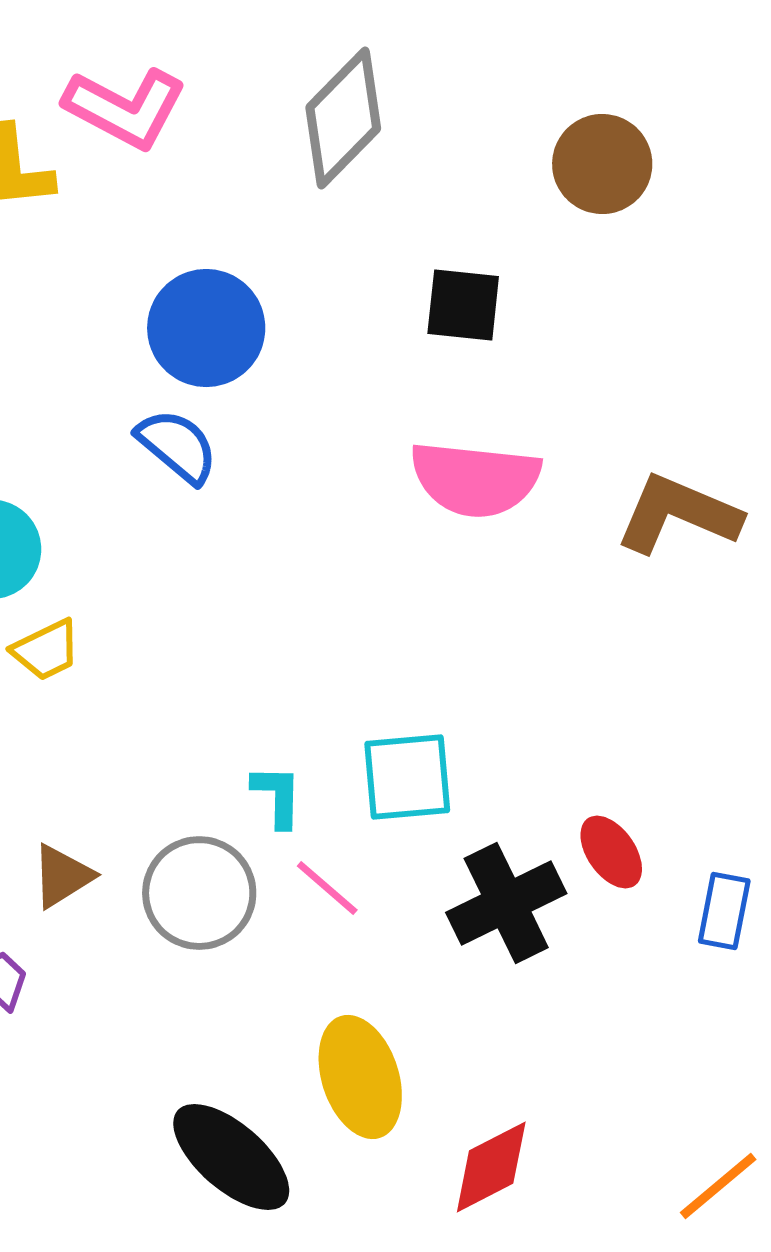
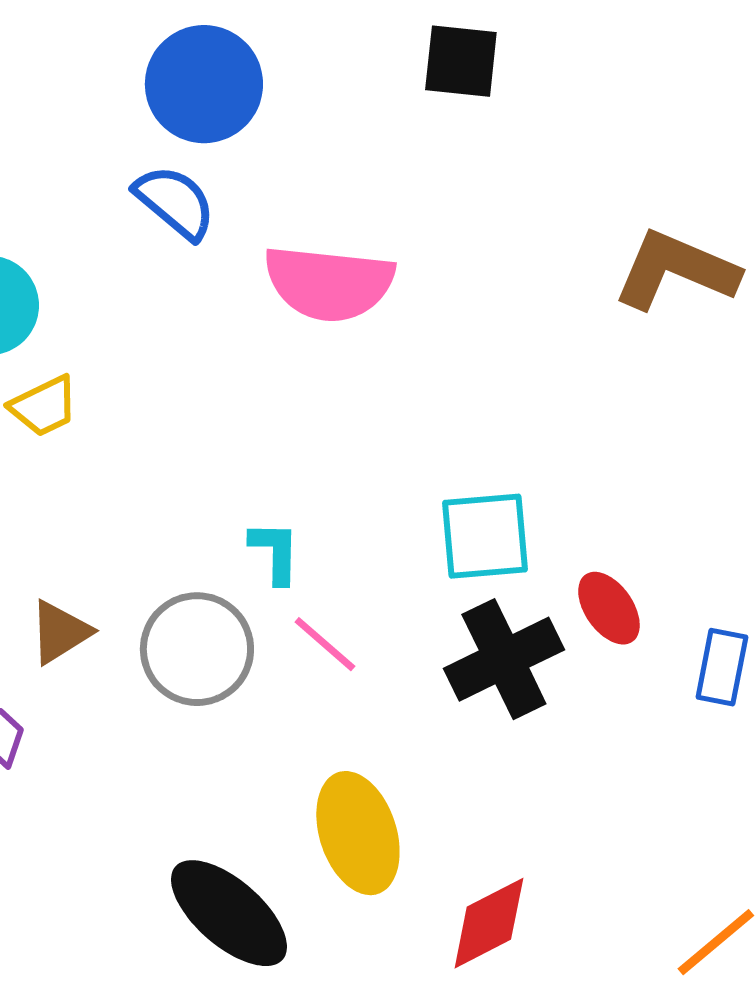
pink semicircle: (475, 479) -> (329, 283), moved
cyan square: (407, 777) -> (485, 536), moved

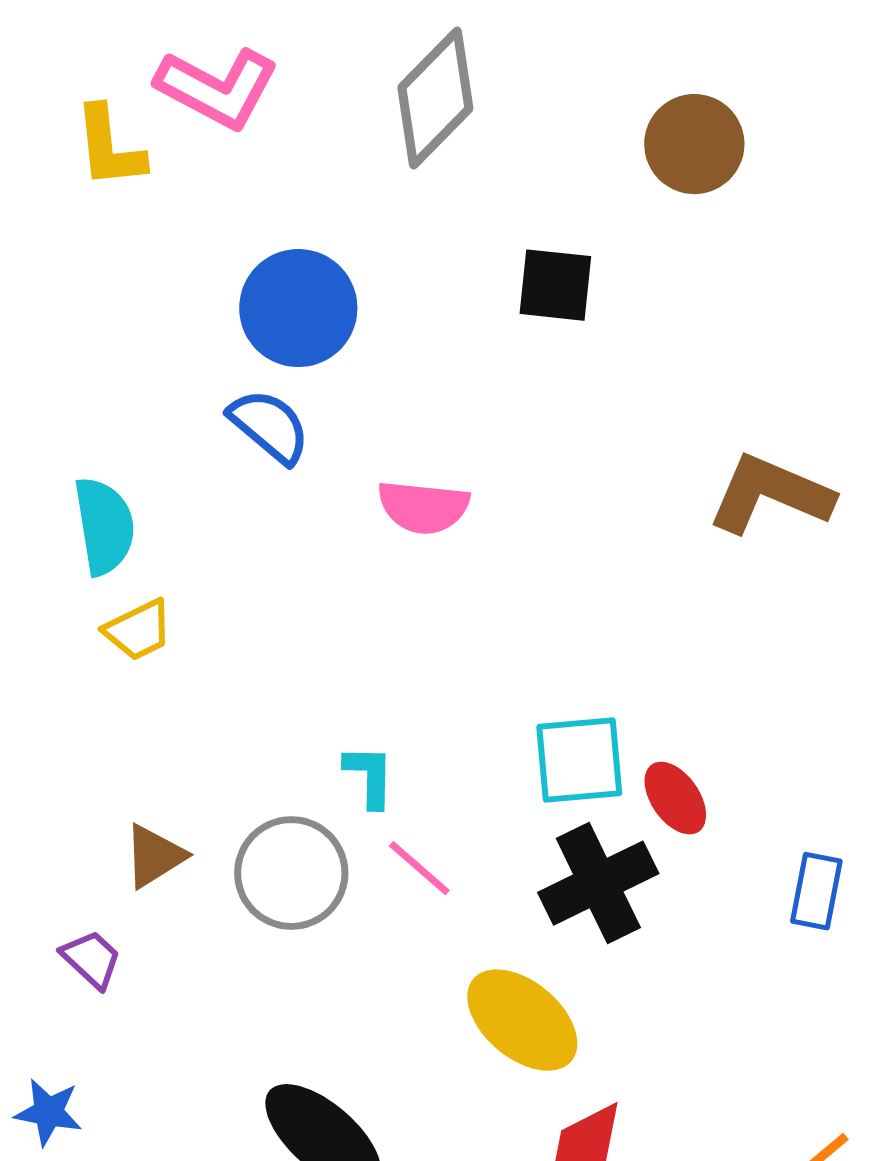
pink semicircle: (329, 283) -> (423, 507), size x0.7
red ellipse: (609, 608) -> (675, 798), moved
yellow ellipse: (358, 833) -> (522, 1020), moved, turned -32

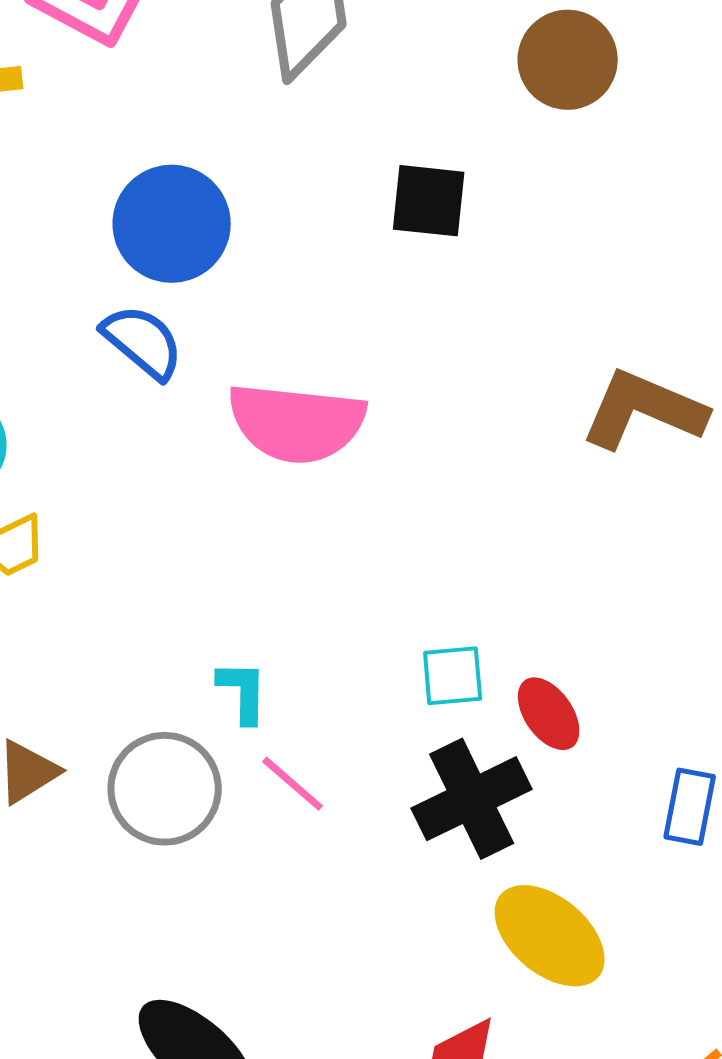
pink semicircle: (423, 507) -> (297, 423), size x1.5
cyan square: (579, 760) -> (453, 676), size x0.7
yellow ellipse: (522, 1020) -> (550, 936), moved

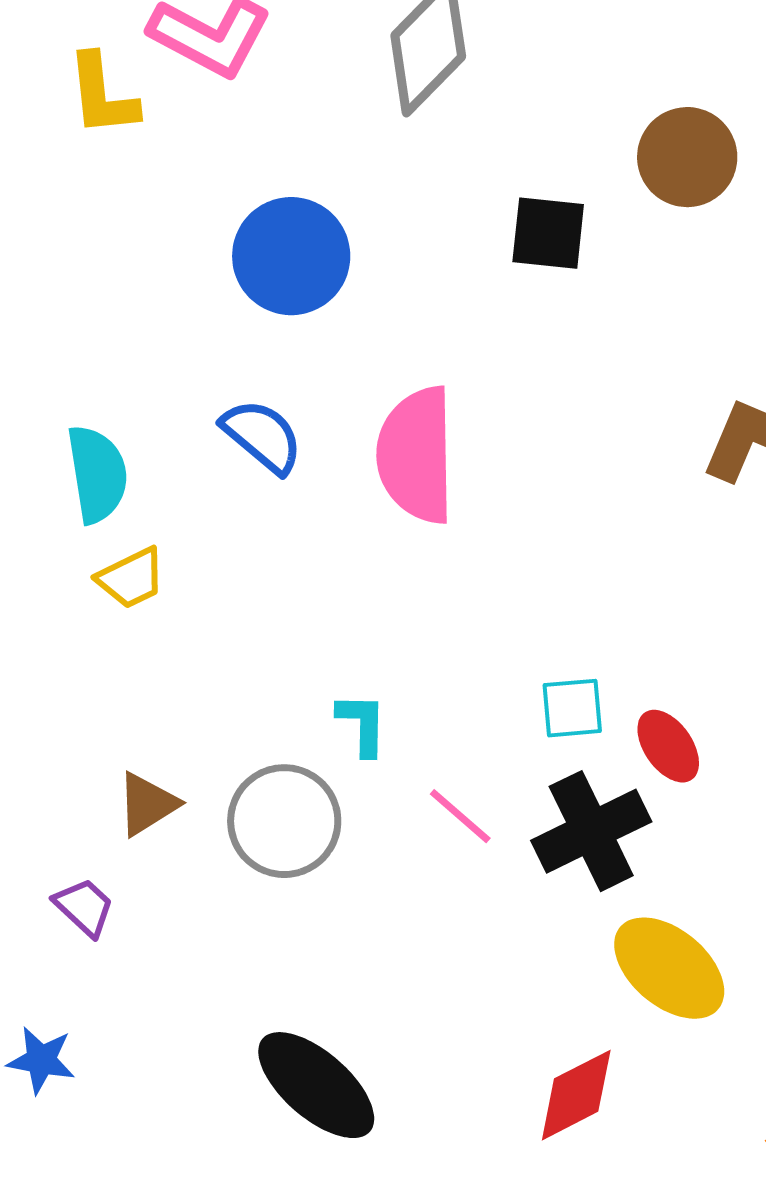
brown circle: (568, 60) -> (687, 157), moved
blue semicircle: (143, 342) -> (262, 436), moved
pink semicircle: (297, 423) -> (416, 455), turned 83
pink line: (293, 784) -> (460, 816), moved

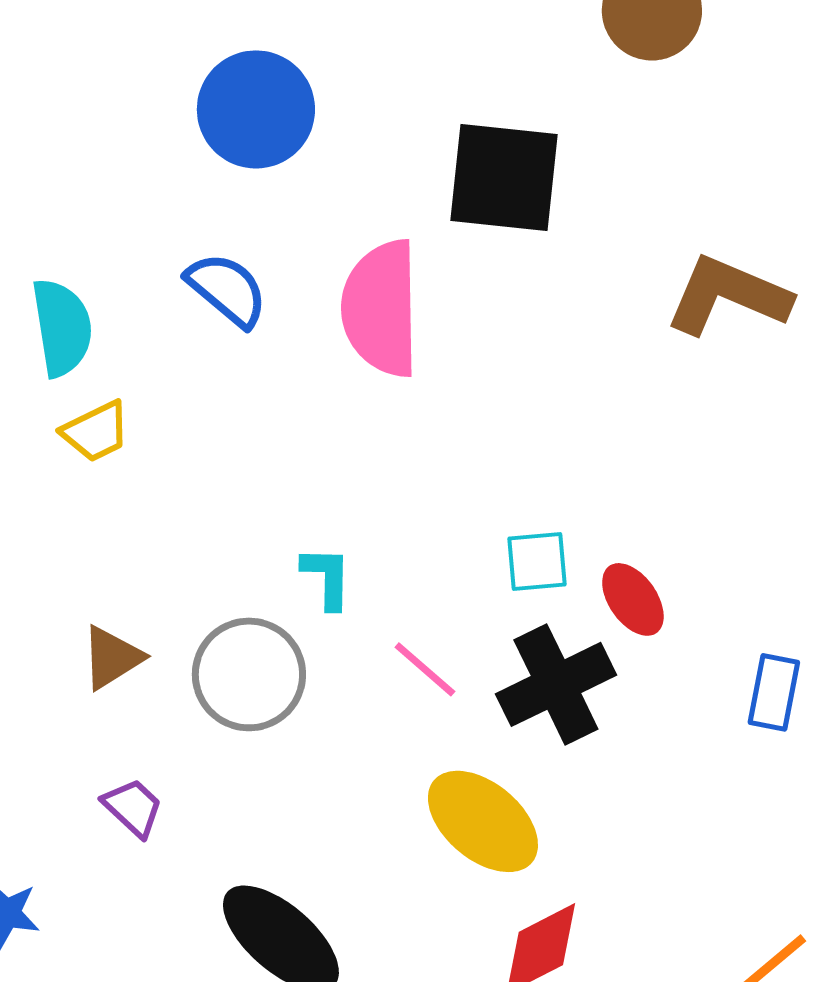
black square: (548, 233) -> (504, 177), moved, size x1.5
purple trapezoid: (84, 907) -> (133, 807), moved
yellow ellipse: (669, 968) -> (483, 821), moved

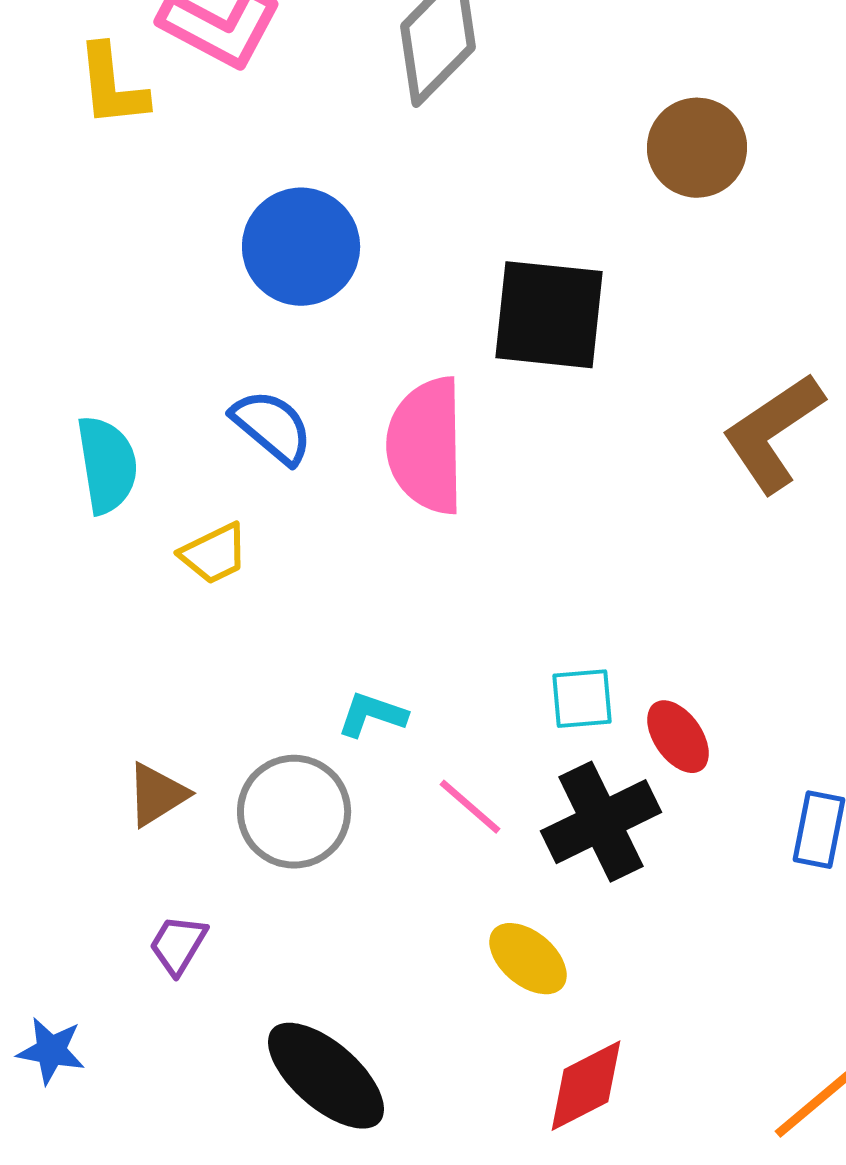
brown L-shape: (728, 295) -> (773, 433), turned -57
yellow trapezoid: (96, 431) -> (214, 554), moved
cyan L-shape: (327, 577) -> (372, 715), turned -72
purple trapezoid: (133, 807) -> (178, 945), turned -102
yellow ellipse: (483, 821) -> (528, 959), size x0.7

